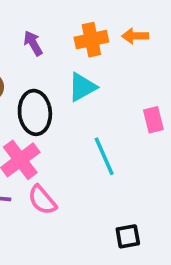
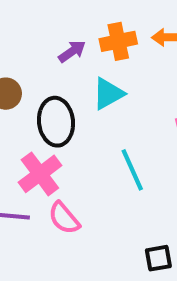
purple arrow: (33, 43) -> (72, 51), moved, turned 85

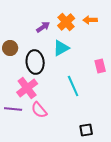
orange cross: (118, 41) -> (66, 22), turned -30

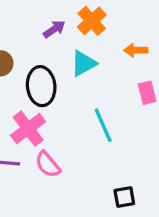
orange arrow: (90, 20) -> (136, 50), moved

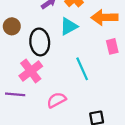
orange arrow: (136, 50) -> (104, 17), size x1.6
pink semicircle: (48, 164) -> (56, 100), moved, turned 102

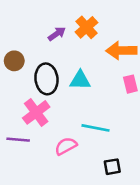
cyan triangle: (69, 26) -> (80, 80), moved, turned 30
cyan line: (82, 69) -> (96, 128), moved, turned -55

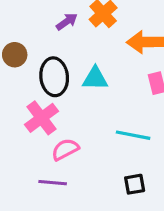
cyan line: (96, 128) -> (133, 135), moved
purple line: (18, 140) -> (53, 183), moved
pink semicircle: (66, 146) -> (65, 149), moved

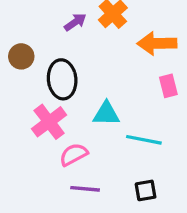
cyan triangle: (95, 78) -> (106, 114), moved
purple line: (53, 183) -> (85, 189), moved

